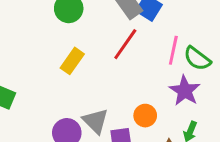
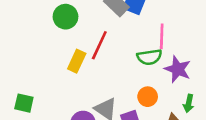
red line: (125, 44) -> (99, 45), moved
green semicircle: (197, 58) -> (149, 57), moved, turned -35

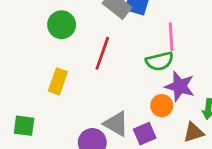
yellow rectangle: (77, 61) -> (58, 81), moved
purple star: (178, 69) -> (180, 86), moved

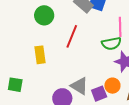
yellow rectangle: (58, 81) -> (40, 55), turned -30
orange circle: (162, 106) -> (112, 86), moved

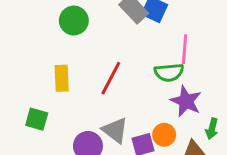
red line: (72, 36) -> (111, 78), moved
green square: (15, 85) -> (37, 119), moved

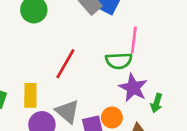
yellow rectangle: (62, 78) -> (30, 95), moved
green arrow: (212, 129) -> (157, 103), moved

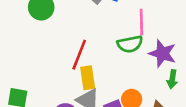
purple star: (133, 88) -> (162, 53), moved
yellow rectangle: (30, 95) -> (88, 78), moved

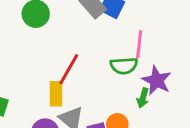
yellow rectangle: (88, 78) -> (56, 94), moved
green arrow: (172, 79) -> (143, 98), moved

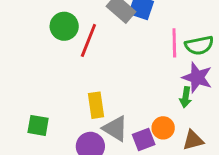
green semicircle: (124, 66) -> (199, 45), moved
red line: (69, 69) -> (88, 40), moved

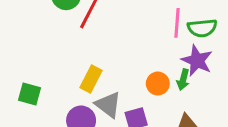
yellow rectangle: (96, 105) -> (91, 79), turned 30
orange circle: (163, 128) -> (158, 84), moved

